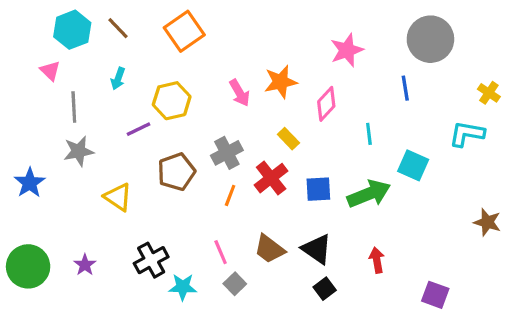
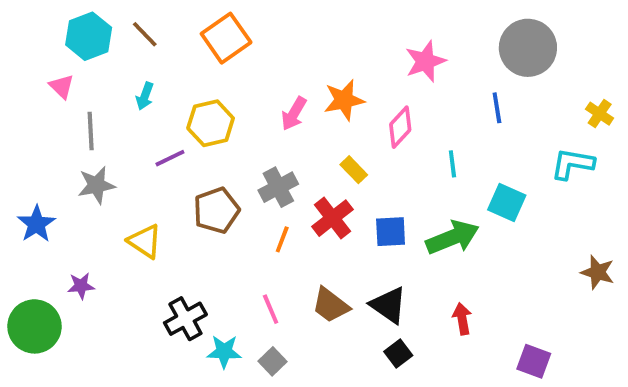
pink arrow: (240, 93) -> (294, 114), turned 60
purple star: (85, 265) -> (81, 286), moved, turned 30
gray square: (235, 284) -> (273, 361), moved

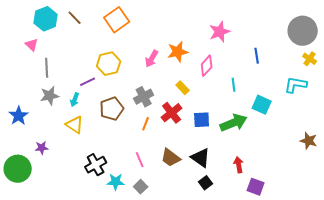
gray circle: (528, 48) -> (303, 31), moved
cyan arrow: (145, 96) -> (75, 100), moved
purple square: (534, 361) -> (256, 187), moved

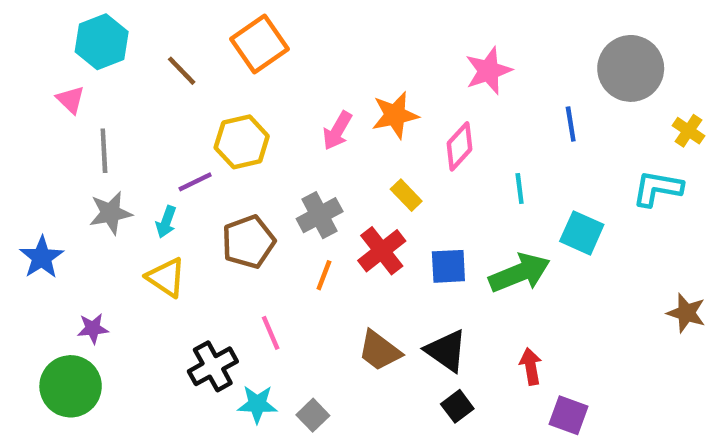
brown line: (75, 18) -> (182, 71), moved
gray circle: (303, 31) -> (631, 68), moved
pink line: (140, 160) -> (271, 333), moved
green circle: (18, 169) -> (71, 386), moved

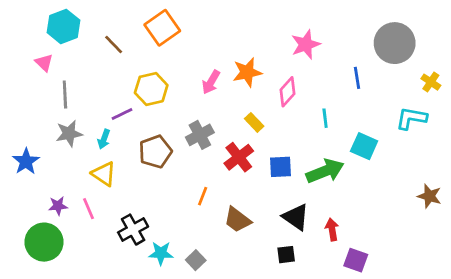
orange line: (324, 275) -> (203, 196), moved
pink line: (271, 333) -> (89, 209), moved
black triangle: (446, 351) -> (296, 217), moved
black square: (457, 406) -> (286, 255), turned 30

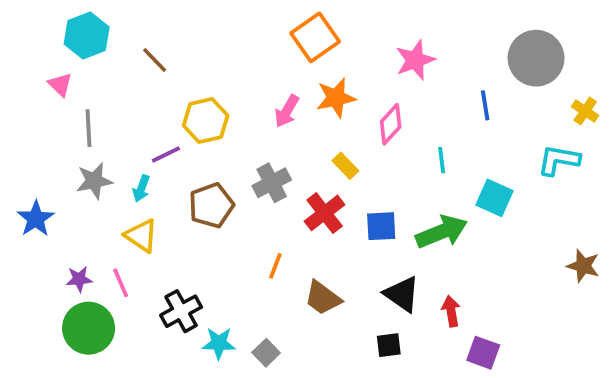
orange square: (162, 28) -> (315, 37), moved
green circle: (44, 242) -> (89, 328), moved

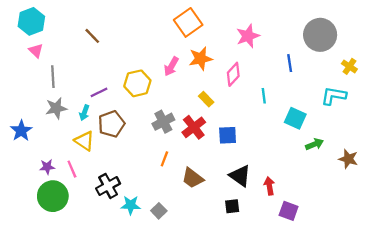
cyan hexagon: (87, 35) -> (31, 21), moved
yellow hexagon: (206, 120) -> (137, 83), moved
gray cross: (272, 183) -> (163, 122), moved
brown pentagon: (211, 205) -> (111, 124), moved
green arrow: (442, 232) -> (314, 144), moved, size x0.6

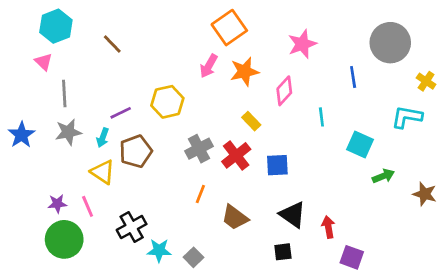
cyan hexagon: (31, 21) -> (56, 26), moved
pink arrow: (171, 66) -> (209, 66), moved
blue star: (21, 131) -> (22, 135), moved

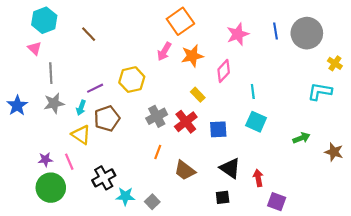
blue line: (353, 77) -> (276, 31), moved
cyan square: (360, 144) -> (256, 122), moved

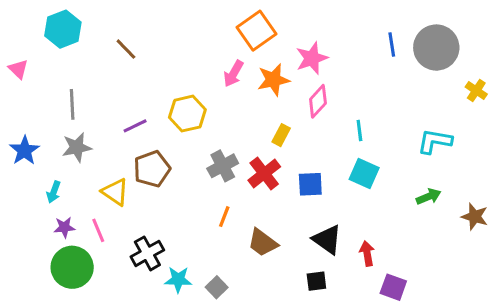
pink star: (238, 34) -> (312, 58), moved
pink triangle: (35, 48) -> (18, 69), moved
cyan L-shape: (320, 91) -> (435, 141), moved
yellow rectangle: (198, 95) -> (281, 135), turned 72
cyan arrow: (81, 108) -> (54, 192), moved

